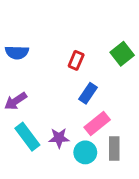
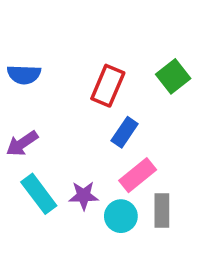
red rectangle: (76, 60) -> (108, 86), size x1.5

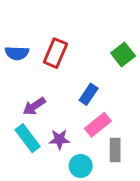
red rectangle: (108, 86) -> (55, 53), moved
purple arrow: (22, 143) -> (34, 106), moved
cyan circle: (121, 216) -> (81, 166), moved

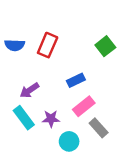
blue rectangle: (89, 94) -> (76, 80), turned 30
gray rectangle: (115, 150) -> (99, 128), turned -42

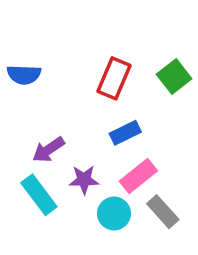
red rectangle: (48, 45) -> (114, 78), moved
purple star: (51, 119) -> (84, 180), moved
cyan circle: (69, 141) -> (114, 213), moved

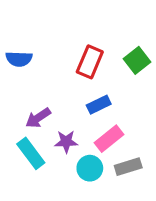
gray rectangle: (163, 212) -> (128, 167), turned -65

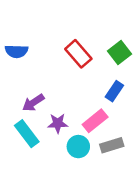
red rectangle: (90, 62) -> (78, 54), turned -64
blue rectangle: (99, 105) -> (114, 91), moved, turned -30

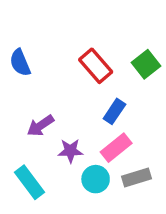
blue semicircle: (16, 51) -> (20, 63), turned 65
blue rectangle: (114, 91) -> (114, 111), moved
cyan rectangle: (27, 134) -> (30, 182), moved

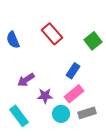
red rectangle: (96, 66) -> (52, 34), moved

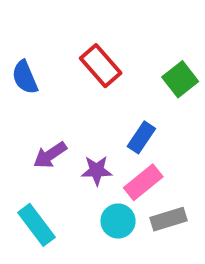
purple star: (45, 96) -> (97, 171), moved

